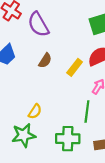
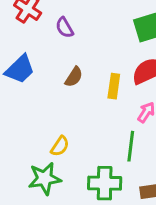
purple semicircle: (38, 24) -> (65, 28), size x0.6
yellow rectangle: (75, 67) -> (114, 86), turned -30

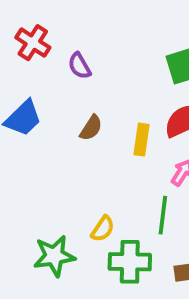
yellow semicircle: (60, 146) -> (103, 229), moved

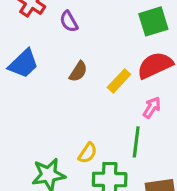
yellow rectangle: (141, 140) -> (119, 81), turned 35

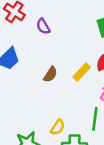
brown semicircle: (78, 72) -> (50, 74), moved

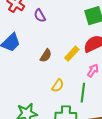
yellow semicircle: (58, 127) -> (58, 86), moved

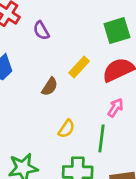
yellow rectangle: (72, 54) -> (79, 67), moved

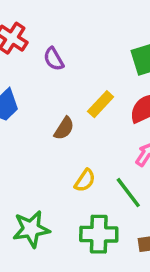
green line: (101, 138) -> (128, 193), turned -44

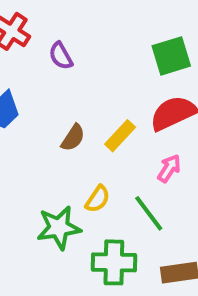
yellow rectangle: (101, 104) -> (120, 136), moved
green star: (31, 229) -> (59, 228), moved

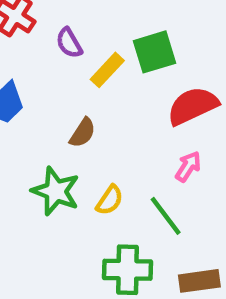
green square: (171, 56) -> (154, 52), moved
yellow rectangle: (120, 136) -> (107, 70), moved
green star: (59, 228) -> (56, 191), moved, turned 30

